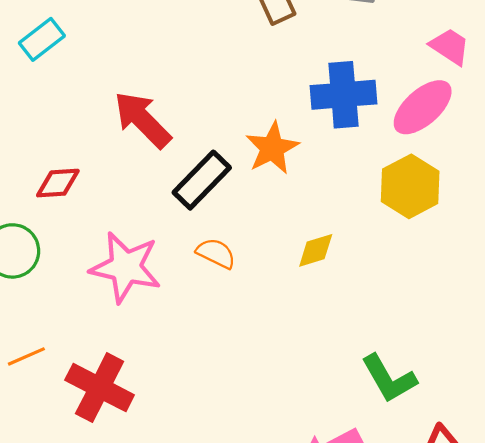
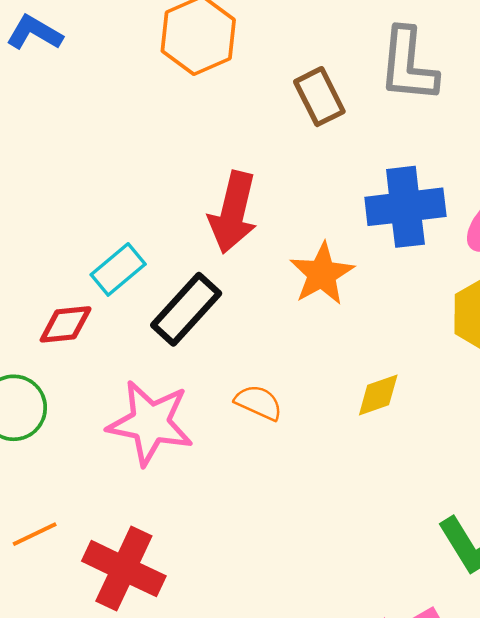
cyan rectangle: (42, 39) -> (118, 269), moved
red arrow: (142, 120) -> (233, 212), moved, turned -120
black rectangle: (202, 180) -> (186, 309), moved

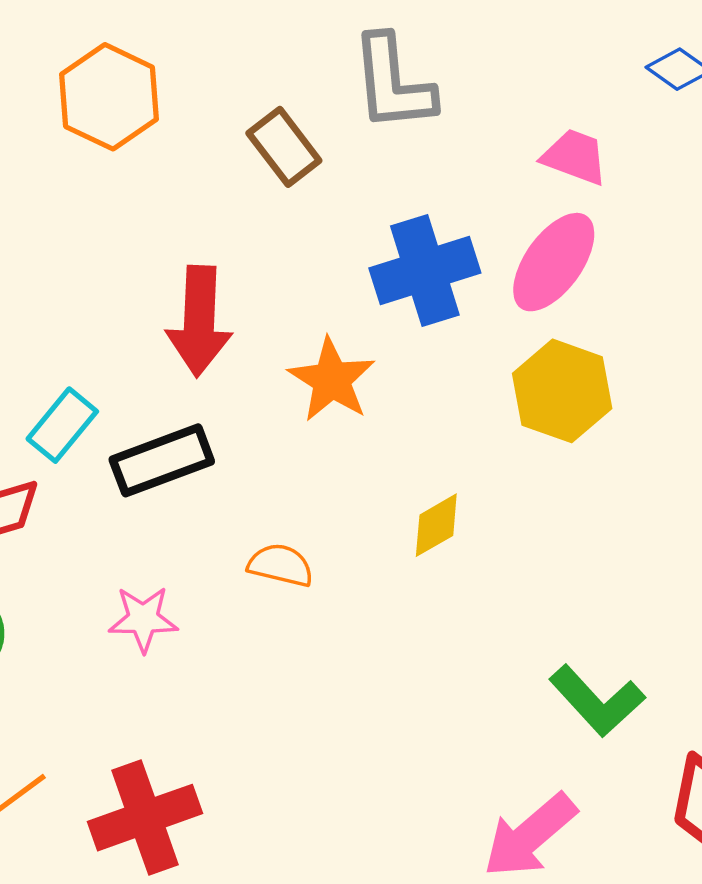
black rectangle: (186, 309) -> (162, 460), turned 38
pink star: (150, 423) -> (143, 619), size x0.6
red cross: (124, 569) -> (145, 818), turned -34

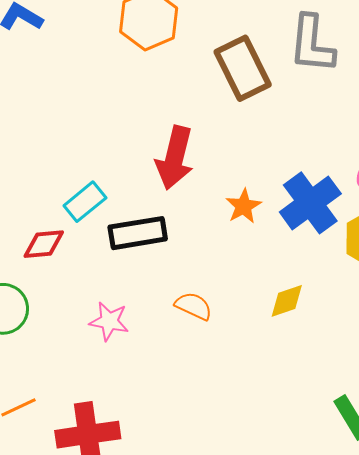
brown rectangle: (284, 147) -> (243, 68), size x1.4
blue cross: (425, 271) -> (310, 203), moved, turned -30
orange star: (332, 380) -> (244, 206), size x0.7

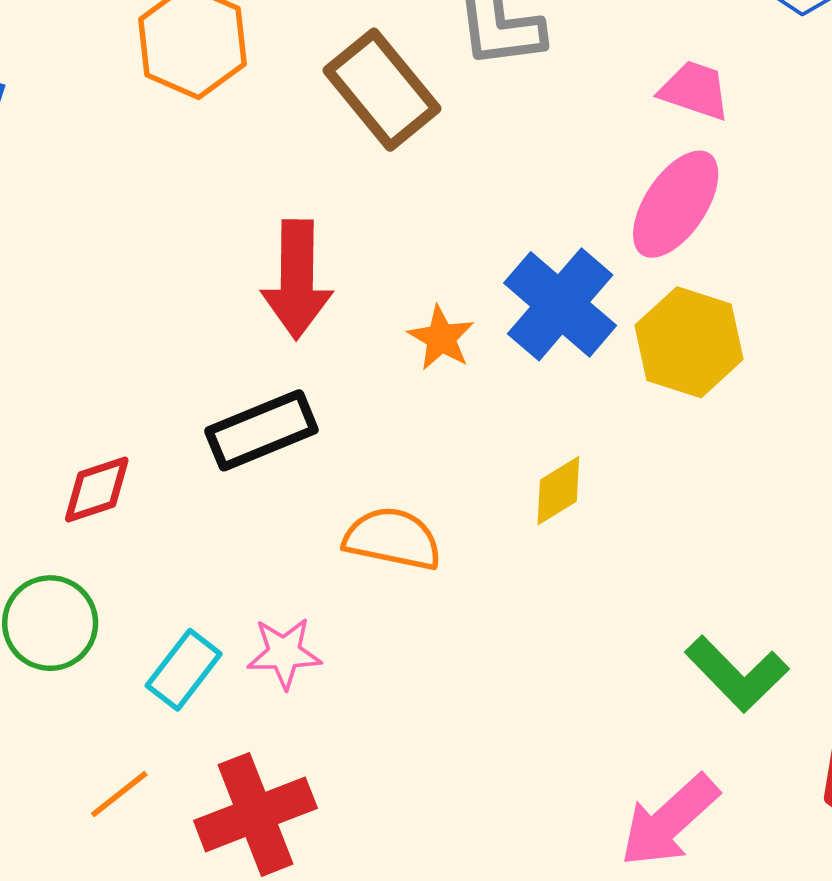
cyan rectangle: (85, 202) -> (184, 670), moved
orange semicircle: (194, 306) -> (393, 539), size x1.4
pink star: (109, 321) -> (284, 653), moved

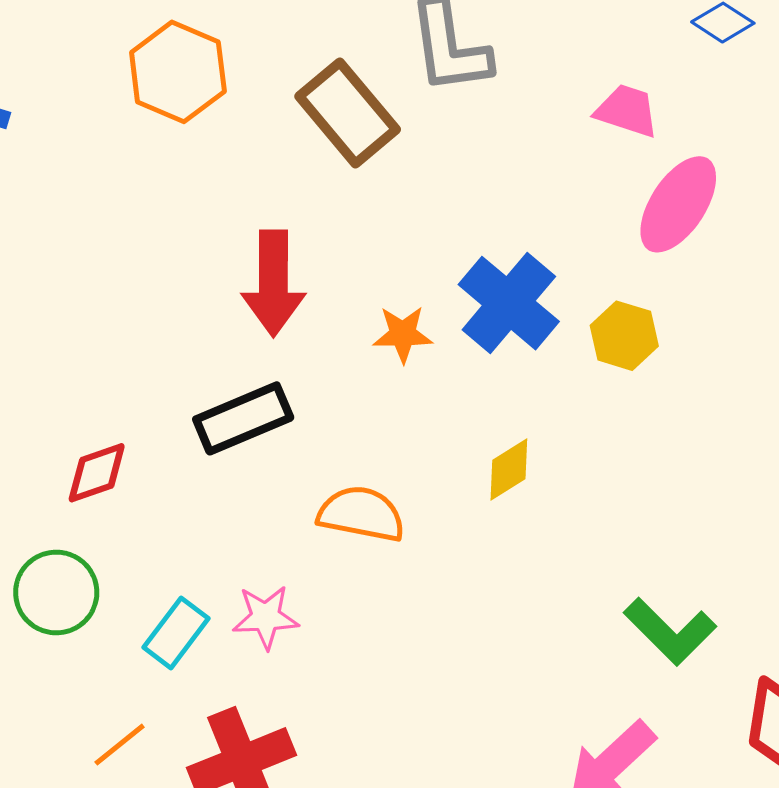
pink ellipse: (676, 204) -> (678, 204), moved
orange star: (441, 338) -> (403, 334), turned -30
yellow hexagon: (689, 342) -> (624, 336), size x0.7

